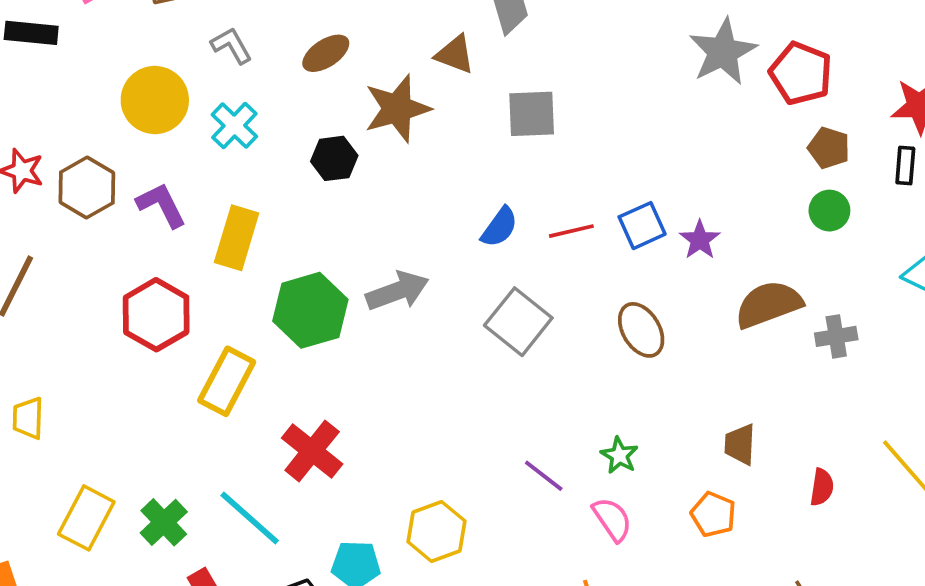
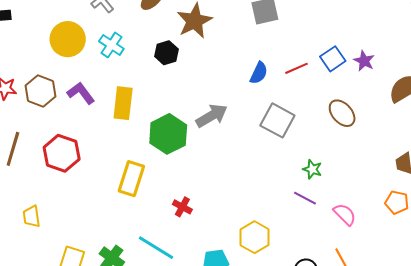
red hexagon: (156, 315) -> (62, 153), moved
red cross: (312, 451) -> (182, 207), size x0.6
green star: (619, 455) -> (312, 169), moved

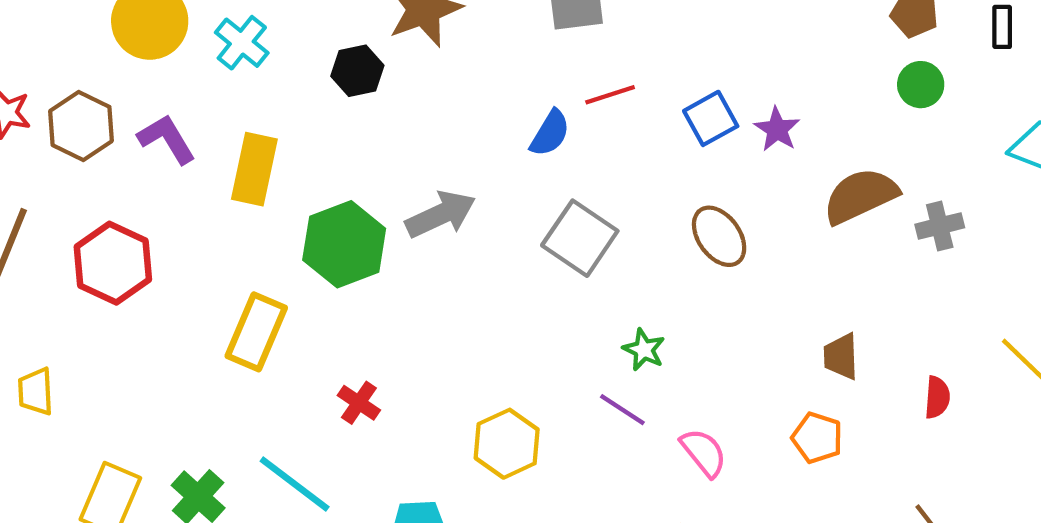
red line: (297, 68) -> (610, 95), moved
yellow hexagon: (255, 237) -> (507, 444), moved

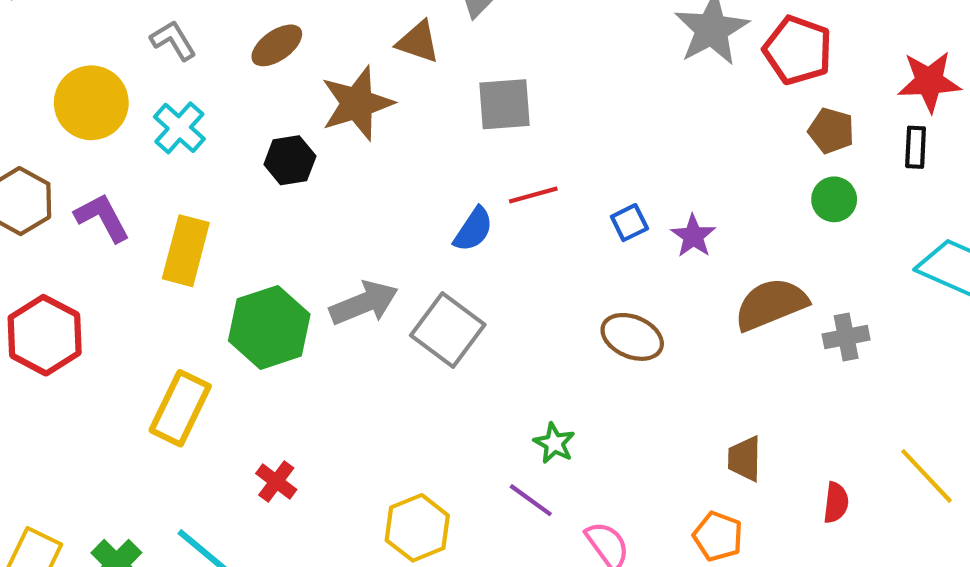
blue square: (711, 118) -> (629, 223), size x0.7
brown ellipse: (719, 236) -> (632, 337), turned -34
gray square: (580, 238) -> (448, 330), moved

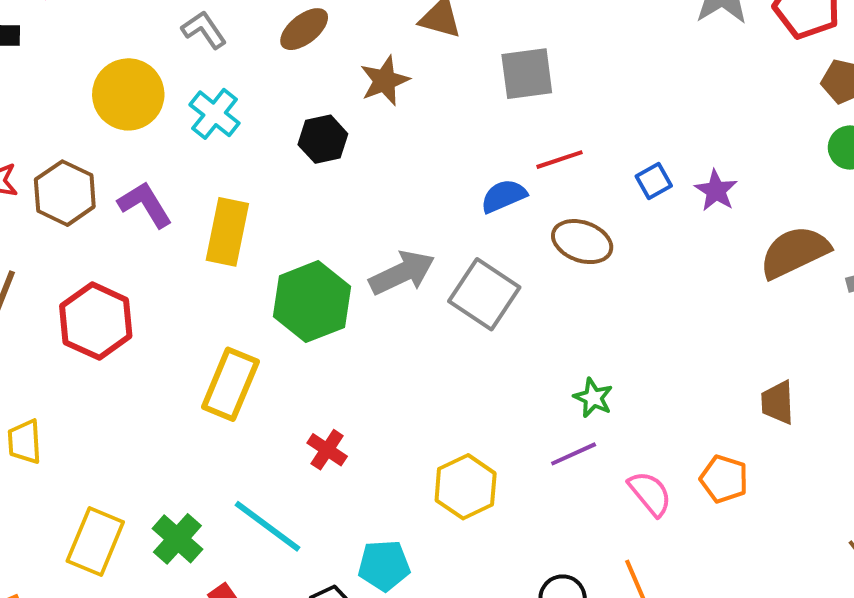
brown star: (357, 103) -> (385, 81), size x0.7
blue semicircle: (473, 229) -> (504, 196), turned -144
brown ellipse: (632, 337) -> (582, 242), moved
purple line: (531, 500) -> (574, 454), turned -57
orange pentagon: (718, 536) -> (724, 479), moved

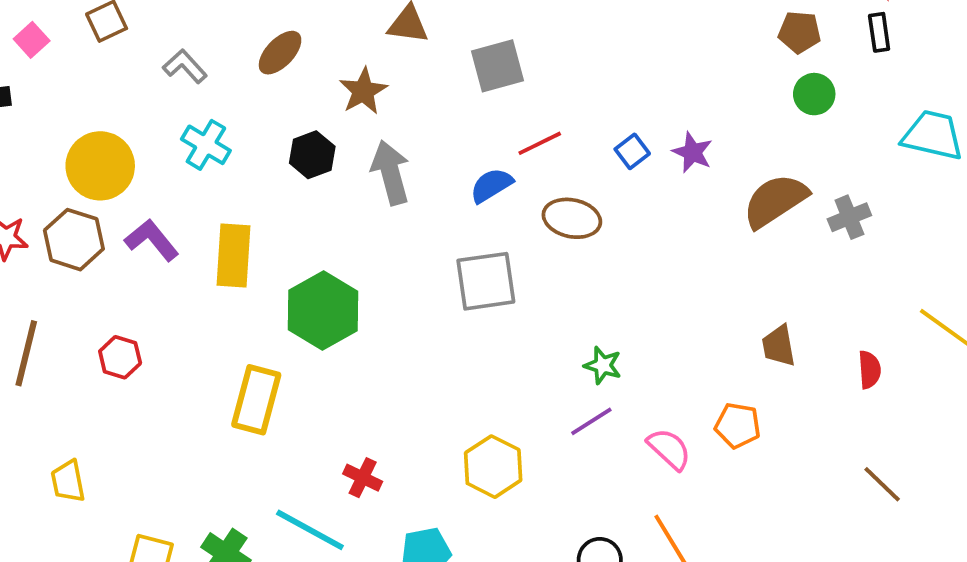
yellow circle: (128, 94) -> (100, 166), moved
gray arrow: (402, 273) -> (391, 173), moved, turned -72
gray square: (484, 294) -> (486, 281), turned -34
red hexagon: (96, 321) -> (120, 357), size x0.6
red cross: (327, 450) -> (363, 478), moved

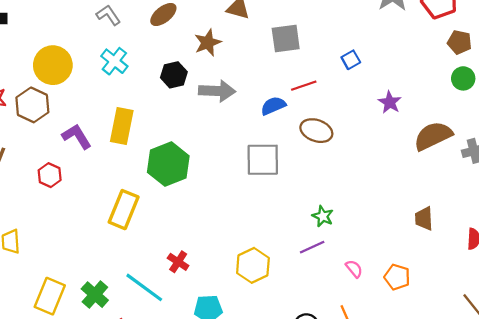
blue square: (632, 151) -> (351, 60), moved
gray arrow: (391, 173) -> (217, 91), turned 100
purple L-shape: (152, 240) -> (77, 136), moved
orange pentagon: (738, 426) -> (397, 277), moved
pink semicircle: (669, 449) -> (354, 269), size x0.7

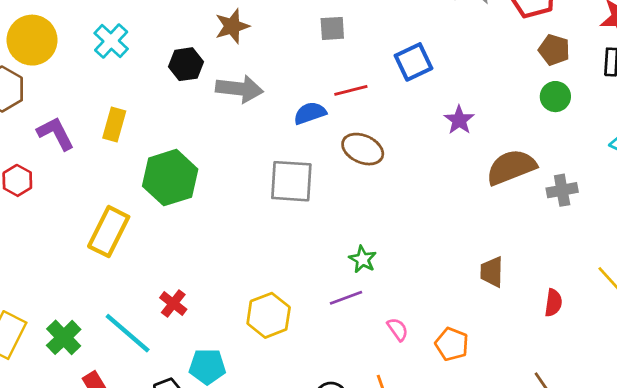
gray square: (286, 39) -> (332, 28), size x0.7
blue square: (351, 60) -> (414, 62), size x1.5
yellow rectangle: (122, 126) -> (114, 125), size x0.7

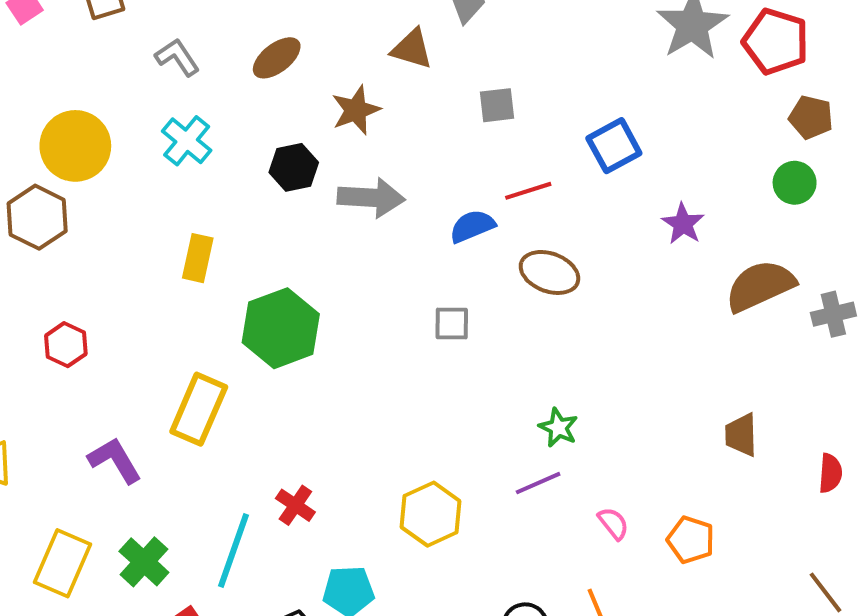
green circle: (555, 97) -> (795, 183), moved
purple L-shape: (56, 133) -> (115, 460), moved
gray square: (291, 181) -> (452, 323), size x0.6
cyan line: (128, 333) -> (233, 551), turned 72

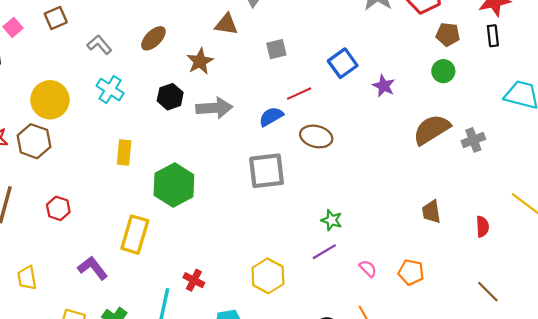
purple star: (683, 224) -> (384, 86), moved
gray square: (452, 323) -> (267, 171), size x1.8

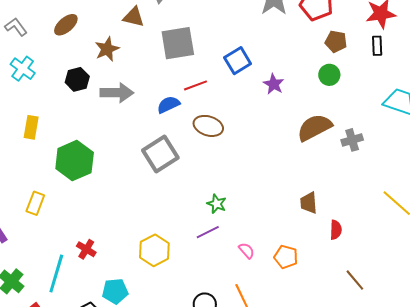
gray square: (276, 49) -> (178, 43), size x1.8
gray square: (267, 171) -> (160, 154), turned -30
red semicircle: (482, 227) -> (336, 230), moved
yellow rectangle: (135, 235) -> (35, 203), size x0.7

